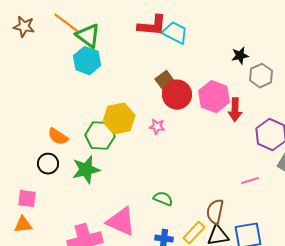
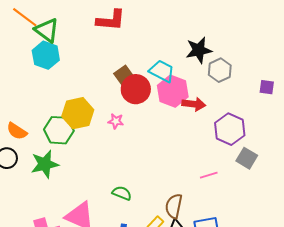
cyan trapezoid: (175, 33) -> (162, 71), moved
black star: (240, 56) -> (199, 50), size x1.5
red arrow: (235, 110) -> (194, 104), turned -85

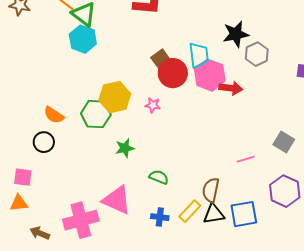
cyan trapezoid: (162, 71) -> (199, 55), turned 56
purple hexagon: (230, 129) -> (285, 191), moved
green star: (45, 164) -> (125, 148), moved, size x0.7

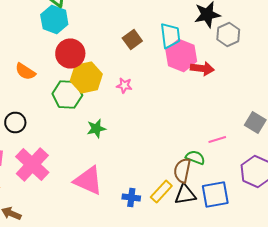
red circle: (173, 73) -> (70, 54), moved
orange semicircle: (54, 115) -> (25, 72), moved
green semicircle: (159, 177) -> (195, 158), moved
pink cross: (81, 220) -> (32, 164), moved, turned -32

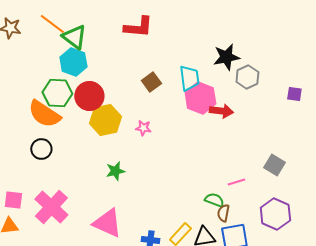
orange semicircle: (25, 72) -> (44, 114), size x1.6
green hexagon: (67, 94) -> (57, 93), moved
black circle: (15, 122) -> (41, 149), moved
brown semicircle: (182, 170) -> (223, 213), moved, size x0.7

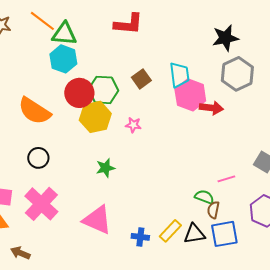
green triangle: (74, 37) -> (64, 34), turned -32
black star: (226, 57) -> (225, 38), moved
gray hexagon: (247, 77) -> (237, 74), size x1.4
green hexagon: (57, 93) -> (103, 90), moved
black circle: (41, 149) -> (38, 158), moved

